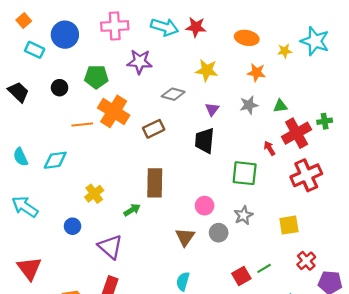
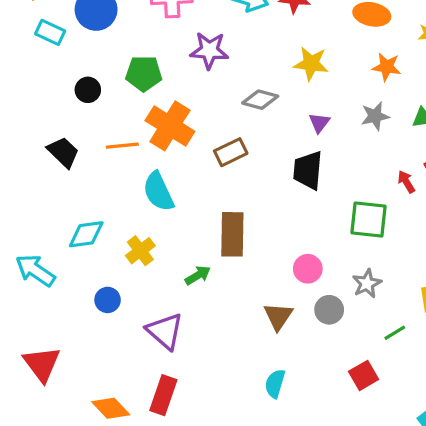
black trapezoid: (18, 92) -> (63, 152), moved
cyan semicircle: (21, 157) -> (158, 192), moved, size x1.4
cyan diamond: (55, 160) -> (86, 234), moved
green line: (264, 268) -> (395, 333), moved

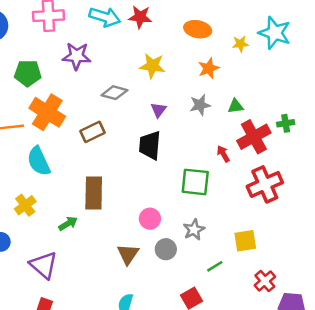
orange star: (387, 67) -> (209, 68), turned -30

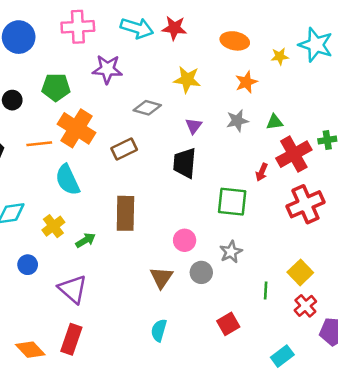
red arrow: (223, 154) -> (262, 172), turned -126
green arrow: (68, 224) -> (86, 240), moved
yellow square: (245, 241) -> (300, 272), moved, turned -35
green line: (215, 266) -> (266, 290), moved, turned -56

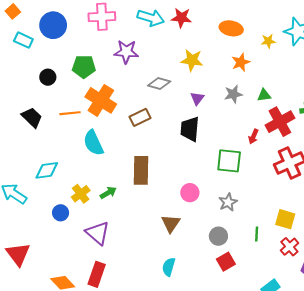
yellow cross: (53, 226) -> (81, 194), moved
gray circle: (201, 272) -> (218, 236), moved
yellow square: (300, 272) -> (285, 219), turned -30

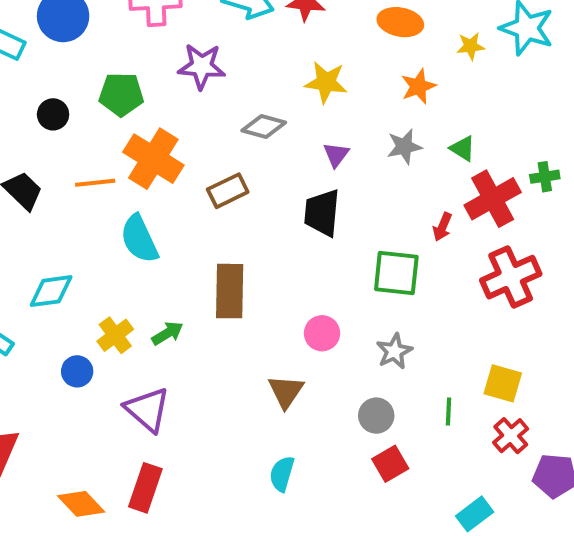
green triangle: (264, 95) -> (463, 149), turned 40

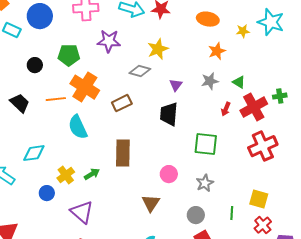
yellow star: (326, 82) -> (158, 49), moved, turned -30
red arrow: (442, 227) -> (226, 109), moved

